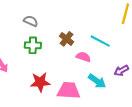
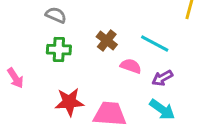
purple arrow: (121, 71) -> (162, 78), moved
cyan arrow: (97, 81) -> (162, 109), moved

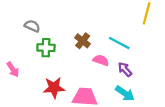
gray semicircle: (56, 15) -> (32, 26), moved
purple arrow: (162, 78) -> (125, 69), turned 77

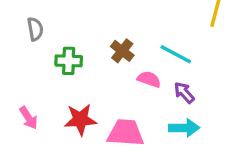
gray semicircle: (32, 26) -> (35, 29), moved, turned 56
pink arrow: (13, 69) -> (28, 118), moved
cyan arrow: (125, 93) -> (184, 128), turned -36

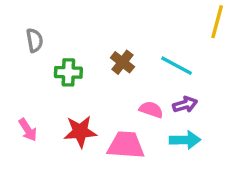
pink semicircle: (149, 79) -> (151, 110), moved
purple arrow: (184, 93) -> (185, 104), turned 115

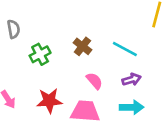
green cross: (68, 72) -> (40, 54), turned -30
pink semicircle: (151, 110) -> (94, 81), moved, turned 30

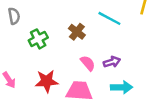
cyan line: (125, 49) -> (109, 18), moved
purple arrow: (132, 79) -> (112, 62), moved

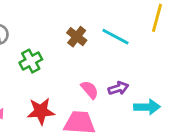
brown cross: (77, 32) -> (77, 37), moved
cyan arrow: (122, 87) -> (147, 107), moved

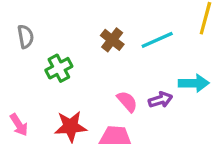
cyan line: (115, 37) -> (157, 40), turned -52
cyan arrow: (147, 107) -> (194, 83), moved

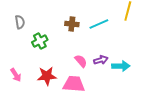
brown cross: (112, 40) -> (72, 24), turned -32
cyan arrow: (194, 83) -> (121, 66), moved

